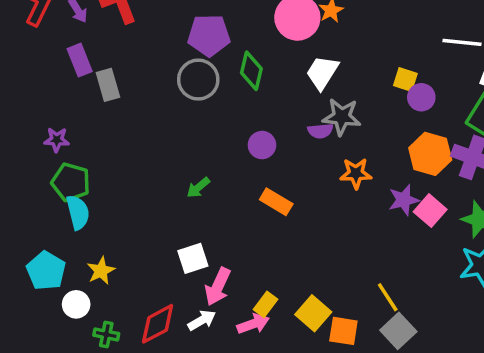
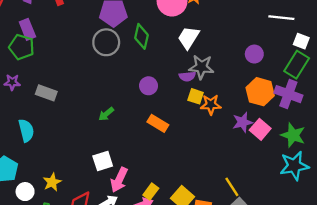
yellow square: (405, 80) -> (196, 96), moved
gray rectangle: (108, 85) -> (46, 93), moved, turned -54
green pentagon: (71, 182) -> (22, 47), moved
yellow star: (101, 271) -> (52, 182), moved

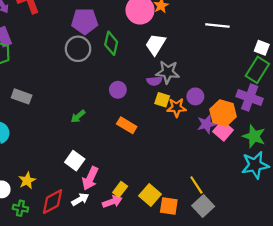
white line: (281, 18) -> (217, 26), moved
purple circle: (254, 54) -> (195, 96), moved
orange hexagon: (260, 92) -> (223, 113), moved
white square: (103, 161) -> (75, 161), turned -36

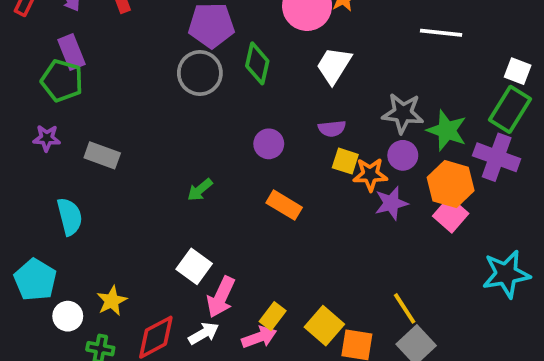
gray star: (168, 72) -> (403, 113), moved
purple star: (206, 124) -> (391, 203), moved
green star: (254, 136) -> (447, 130), moved

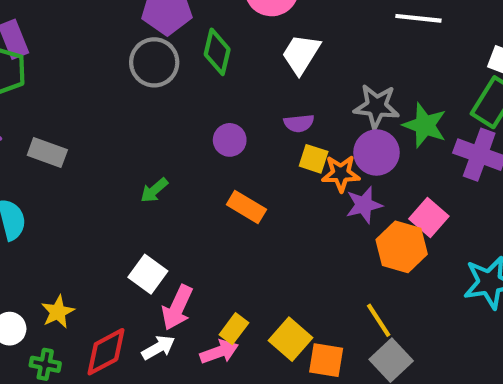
purple circle: (403, 155) -> (376, 153), size x1.4
orange hexagon: (451, 184) -> (402, 247), moved

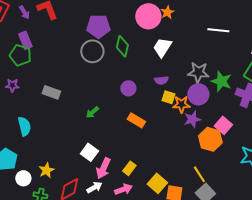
gray rectangle: (47, 153) -> (51, 92), moved
yellow rectangle: (234, 329) -> (129, 168), moved

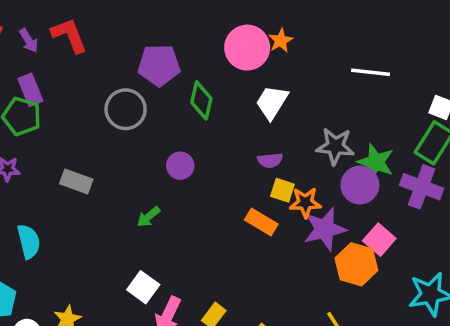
gray circle: (92, 51) -> (126, 109), moved
purple circle: (128, 88) -> (180, 166), moved
purple circle: (198, 94) -> (360, 185), moved
purple star: (192, 119) -> (325, 229), size x1.4
orange rectangle: (136, 120) -> (261, 222), moved

